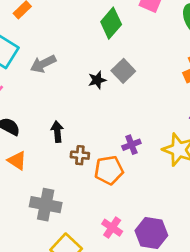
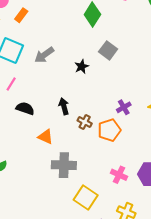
black star: (97, 80) -> (82, 67), moved
brown cross: (80, 155) -> (85, 122), turned 32
orange triangle: (17, 161) -> (46, 137), moved

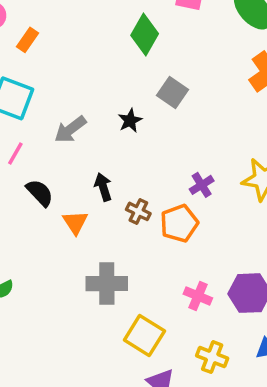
gray arrow: (44, 55) -> (70, 129), moved
black semicircle: (25, 108) -> (40, 193), turned 30
orange triangle: (46, 137) -> (75, 222), moved, turned 35

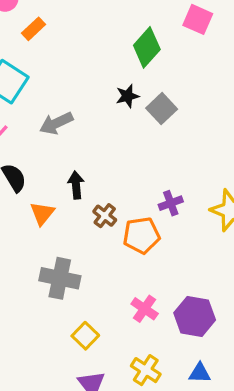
black star: (130, 121) -> (127, 96), moved
yellow square: (144, 335) -> (85, 336), size x0.7

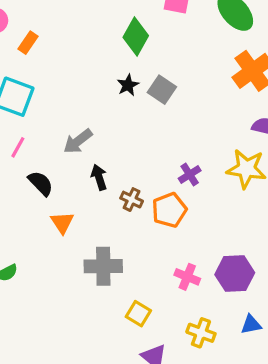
gray arrow: (56, 123) -> (78, 141), moved
orange triangle: (42, 213) -> (62, 223), moved

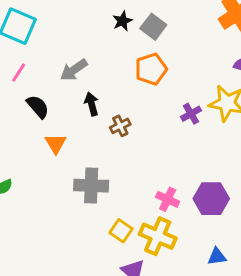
purple cross: (190, 175) -> (191, 114), moved
brown cross: (132, 200) -> (120, 126), turned 36
orange pentagon: (169, 210) -> (151, 69), moved
blue triangle: (251, 325) -> (217, 257), moved
yellow cross: (201, 333) -> (158, 236), moved, size x1.4

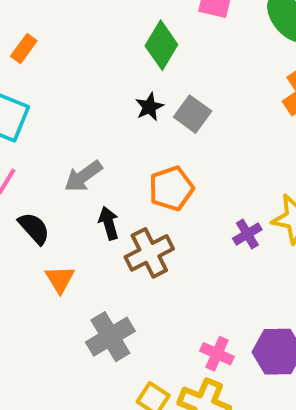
orange pentagon: (151, 69) -> (171, 189), moved
brown cross: (120, 126) -> (149, 253), size x1.6
gray cross: (91, 186) -> (110, 337), turned -32

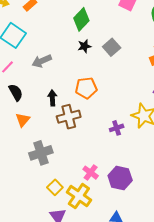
green diamond: (161, 45) -> (81, 19), moved
gray square: (193, 114) -> (112, 47), moved
gray arrow: (83, 176) -> (42, 61), moved
purple cross: (247, 234) -> (117, 128), moved

